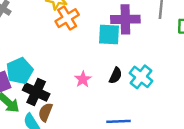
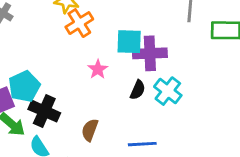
purple cross: (125, 19) -> (150, 53), moved
pink star: (83, 79) -> (98, 69), moved
brown semicircle: (45, 112) -> (90, 130), moved

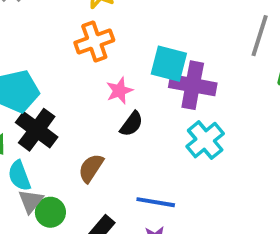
orange cross: (79, 23) -> (94, 41), moved
black semicircle: (138, 90) -> (132, 124), moved

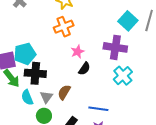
cyan square: (169, 64) -> (128, 21), moved, turned 30
black cross: (37, 130) -> (35, 73), turned -30
gray triangle: (31, 201) -> (46, 97), moved

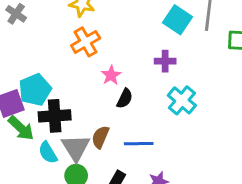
purple cross: (115, 47) -> (165, 61), size x0.6
gray triangle: (46, 97) -> (76, 148), size x1.5
blue line: (98, 109) -> (139, 144), moved

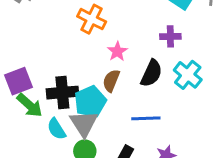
orange cross: (86, 42) -> (92, 19), turned -32
cyan pentagon: (35, 90) -> (90, 102), moved
black semicircle: (125, 98) -> (151, 73), moved, size x1.4
brown semicircle: (100, 137) -> (111, 81), moved

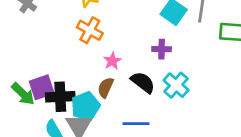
black semicircle: (151, 73) -> (143, 82), turned -80
purple square: (19, 81) -> (42, 87), moved
green arrow: (30, 105) -> (23, 94), moved

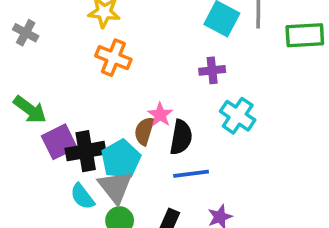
pink star: (112, 61) -> (160, 115), moved
black semicircle: (143, 82) -> (181, 137), moved, turned 70
green arrow: (23, 94) -> (30, 110), moved

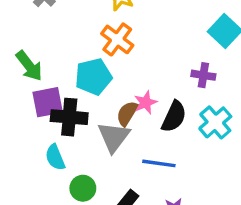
black semicircle: (181, 137) -> (174, 117), moved
cyan pentagon: (121, 159) -> (93, 77), moved
gray triangle: (115, 187) -> (114, 137), moved

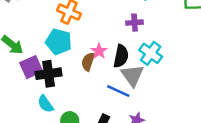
cyan pentagon: (93, 77) -> (59, 42), turned -30
gray triangle: (114, 137) -> (132, 75), moved
blue line: (159, 163) -> (118, 91), turned 30

